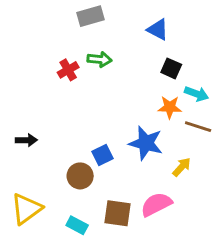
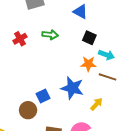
green arrow: (99, 59) -> (50, 35), moved

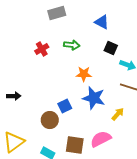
orange star: (88, 64) -> (84, 74), moved

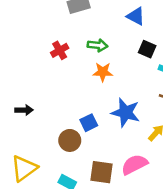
orange star: (84, 74) -> (103, 72), moved

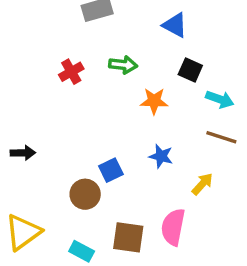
orange star: (103, 72) -> (154, 101), moved
blue star: (126, 113) -> (161, 156), size x0.6
pink semicircle: (134, 165) -> (173, 227), turned -52

